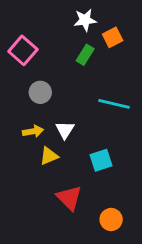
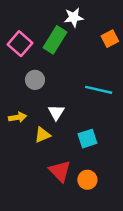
orange square: (113, 37) -> (110, 39), moved
green rectangle: (85, 55) -> (55, 40), moved, size x1.5
yellow arrow: (33, 131) -> (17, 117), moved
orange circle: (111, 219) -> (87, 180), moved

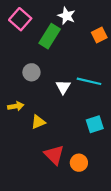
white star: (74, 17) -> (67, 16), turned 30
pink square: (20, 44) -> (20, 19), moved
white triangle: (56, 112) -> (63, 87), moved
cyan square: (87, 139) -> (95, 124), moved

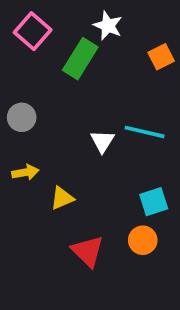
gray circle: (31, 72) -> (22, 117), moved
orange circle: (79, 163) -> (143, 240), moved

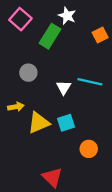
gray circle: (22, 117) -> (28, 73), moved
yellow triangle: (62, 198) -> (39, 123), size x1.5
cyan square: (154, 202) -> (66, 123), moved
red triangle: (88, 251) -> (52, 177), moved

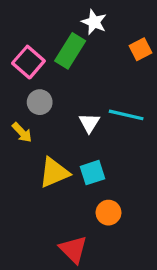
pink square: (20, 19) -> (28, 62), moved
yellow arrow: (16, 107) -> (22, 133), moved, turned 56
orange circle: (89, 149) -> (109, 213), moved

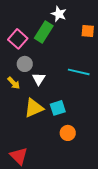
orange square: (141, 49) -> (88, 31), turned 32
white triangle: (89, 123) -> (39, 79), moved
red triangle: (73, 249) -> (19, 156), moved

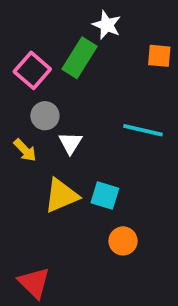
cyan square: (58, 108) -> (105, 196), turned 35

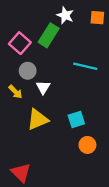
orange square: (159, 56) -> (97, 18), moved
cyan line: (143, 130) -> (85, 66), moved
cyan square: (105, 196) -> (76, 119), moved, turned -35
orange circle: (123, 241) -> (87, 145), moved

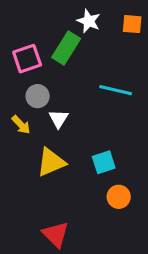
pink square: (20, 43) -> (27, 59), turned 30
red triangle: (21, 173) -> (56, 234), moved

